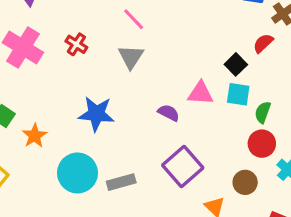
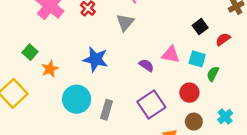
red semicircle: (263, 43) -> (223, 39), moved
black square: (236, 64) -> (200, 27), moved
red circle: (262, 144) -> (189, 93), moved
gray rectangle: (121, 182) -> (106, 110), turned -66

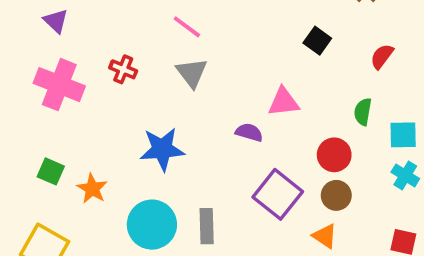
red semicircle: (223, 39) -> (382, 56), moved
cyan square: (197, 59) -> (403, 135), moved
brown circle: (194, 122) -> (336, 195), moved

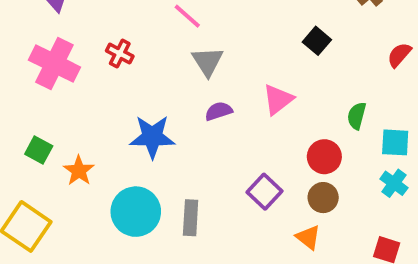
red semicircle: (382, 56) -> (399, 55), moved
gray triangle: (192, 73) -> (208, 61), moved
pink triangle: (284, 102) -> (278, 100), turned -36
purple semicircle: (249, 132) -> (219, 111), moved, turned -40
purple square: (278, 194) -> (265, 192), size x0.7

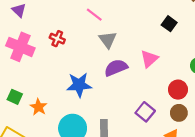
purple semicircle: (219, 111) -> (116, 68), size x1.5

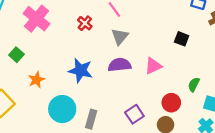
black square: (169, 24) -> (182, 39), turned -32
red cross: (57, 39) -> (85, 23), moved
green square: (15, 97) -> (16, 55), moved

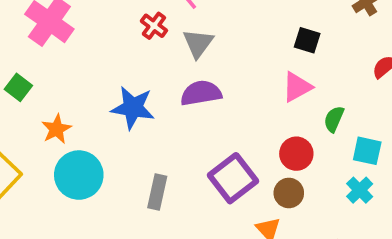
red cross: (85, 23) -> (154, 26), moved
pink triangle: (153, 66) -> (297, 87), moved
cyan circle: (62, 109) -> (79, 175), moved
purple square: (134, 114) -> (233, 178), size x1.4

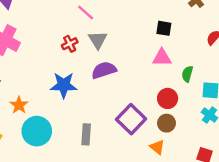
red cross: (154, 26) -> (70, 44), moved, turned 35
pink triangle: (297, 87) -> (162, 58), turned 36

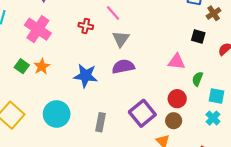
black square: (164, 28) -> (198, 37), moved
red cross: (70, 44) -> (86, 26), moved, turned 32
orange star: (19, 105) -> (42, 66), moved

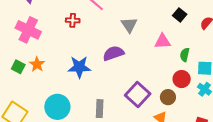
black square: (198, 37) -> (180, 15), turned 32
gray triangle: (121, 39) -> (129, 25), moved
red circle: (177, 99) -> (182, 79), moved

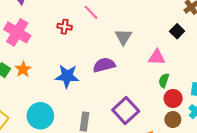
green semicircle: (185, 55) -> (164, 80), moved
brown circle: (168, 97) -> (173, 119), moved

